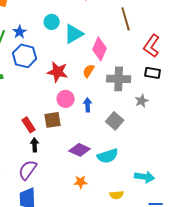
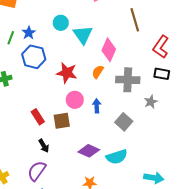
cyan triangle: (74, 34) -> (83, 35), turned -35
red rectangle: (29, 125) -> (38, 117), moved
black arrow: (35, 145) -> (44, 146), turned 152

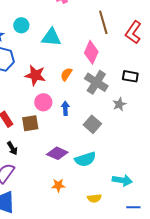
cyan circle: (61, 23) -> (21, 25), moved
cyan triangle: (83, 35) -> (51, 37), turned -50
red L-shape: (161, 47) -> (133, 32), moved
pink diamond: (109, 50) -> (91, 52), moved
gray cross: (128, 80) -> (96, 82), turned 30

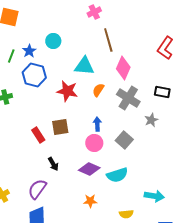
brown line: (103, 22) -> (108, 40), moved
cyan triangle: (51, 37) -> (84, 66), moved
pink circle: (43, 102) -> (94, 143), moved
brown square: (30, 123) -> (60, 127), moved
black arrow: (12, 148) -> (53, 164), moved

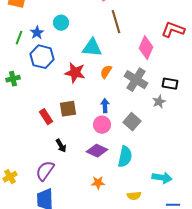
red L-shape: (165, 48) -> (173, 30), turned 75
pink diamond: (123, 68) -> (146, 48), moved
black rectangle: (162, 92) -> (170, 84), moved
cyan semicircle: (117, 175) -> (125, 157), turned -60

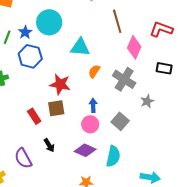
brown line: (116, 22) -> (117, 21), moved
cyan circle: (61, 23) -> (49, 22), size x1.6
red star: (75, 73) -> (60, 84), moved
black rectangle: (170, 84) -> (164, 68), moved
purple semicircle: (45, 171) -> (23, 158), moved, turned -65

